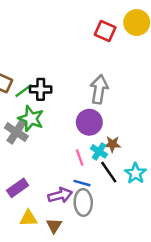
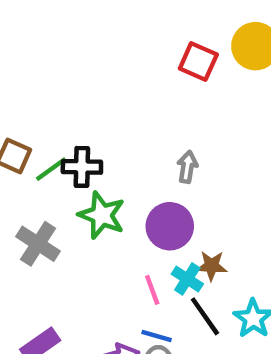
gray arrow: (99, 89) -> (187, 167), size x0.6
green star: (31, 119) -> (102, 215), moved

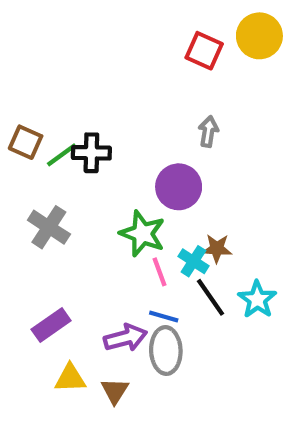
gray arrow: (187, 167) -> (208, 132), moved
green star: (102, 215) -> (142, 234), moved
purple circle: (170, 226) -> (179, 187), moved

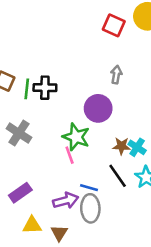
green line: (62, 155) -> (27, 89), turned -48
cyan cross: (193, 261) -> (137, 147), moved
pink line: (159, 272) -> (70, 155), moved

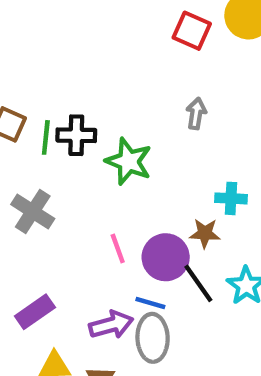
purple circle: (98, 108) -> (166, 257), moved
green star: (76, 137) -> (129, 161), moved
cyan cross: (137, 147) -> (231, 198), moved, turned -30

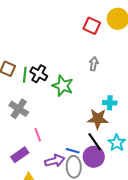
black cross: (76, 135) -> (39, 74), turned 30
brown star: (205, 233) -> (98, 119), size x1.5
pink line: (118, 249) -> (38, 135), moved
purple circle: (166, 257) -> (94, 157), moved

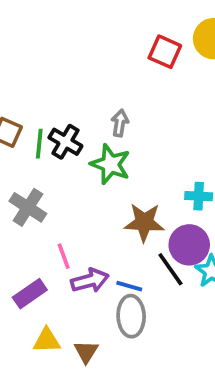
gray arrow: (94, 64) -> (120, 123), moved
brown star: (98, 119) -> (144, 222), moved
purple circle: (94, 157) -> (189, 245), moved
purple arrow: (55, 161) -> (90, 280), moved

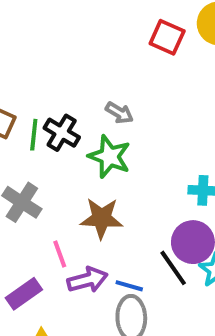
gray arrow: (120, 123) -> (119, 113), turned 112
brown star: (144, 222) -> (101, 218), moved

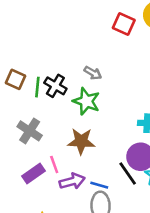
purple rectangle: (24, 294) -> (34, 173), moved

